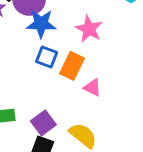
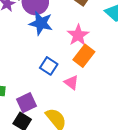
blue square: (47, 57) -> (49, 66), moved
orange rectangle: (72, 66) -> (84, 56), moved

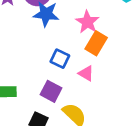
purple square: (26, 103) -> (51, 91), moved, turned -30

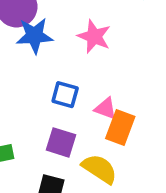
orange rectangle: (96, 43) -> (120, 128), moved

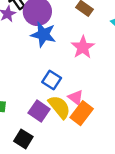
yellow semicircle: (100, 169) -> (59, 107), moved

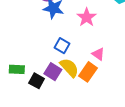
pink triangle: (76, 97) -> (98, 54), moved
black square: (23, 139) -> (37, 81), moved

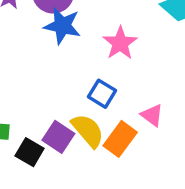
blue square: (62, 46) -> (102, 94), moved
pink triangle: (98, 54) -> (152, 115), moved

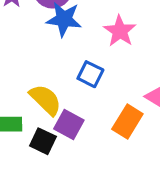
blue square: (102, 94) -> (90, 74), moved
yellow semicircle: (88, 131) -> (45, 100), moved

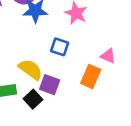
black square: (43, 141) -> (33, 99), turned 30

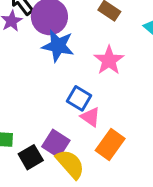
pink triangle: (108, 56) -> (90, 117), moved
yellow semicircle: (31, 69) -> (70, 164), moved

